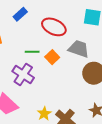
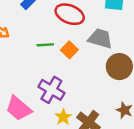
purple cross: (23, 74) -> (51, 90), moved

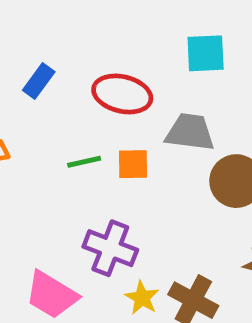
orange square: (69, 50) -> (133, 164), turned -35

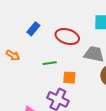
orange square: (133, 164) -> (69, 78), moved

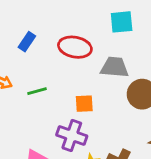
green line: (50, 63) -> (37, 91), moved

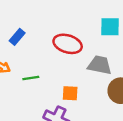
blue rectangle: (27, 42) -> (17, 37), moved

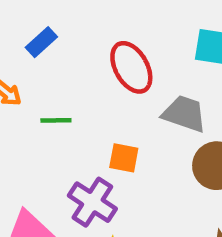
red ellipse: (68, 44) -> (131, 67), turned 36

